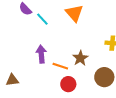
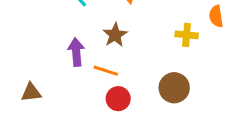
brown star: (80, 58) -> (115, 35), moved

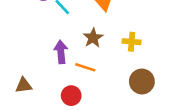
yellow cross: (187, 35) -> (132, 42), moved
red circle: (118, 99) -> (71, 96), moved

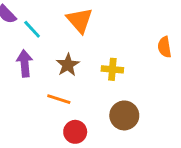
purple arrow: (61, 52) -> (25, 63), moved
red circle: (71, 96) -> (75, 132), moved

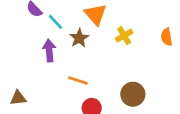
brown star: (68, 65) -> (79, 38), moved
yellow cross: (112, 69) -> (124, 36), moved, turned -35

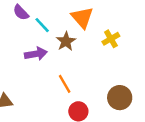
purple arrow: (49, 51) -> (36, 54), turned 85
orange line: (78, 81) -> (65, 84), turned 42

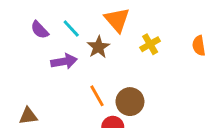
purple semicircle: (21, 13) -> (40, 30), moved
brown circle: (120, 98) -> (130, 102), moved

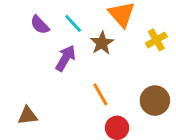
purple arrow: (64, 61) -> (66, 58), turned -50
brown circle: (130, 102) -> (155, 101), moved

